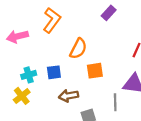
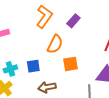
purple rectangle: (109, 13) -> (73, 21), moved
orange L-shape: (52, 20) -> (44, 17), moved

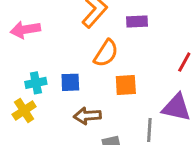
purple rectangle: (73, 21) -> (137, 21), turned 40

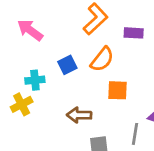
pink arrow: (25, 30) -> (30, 30), turned 40
blue square: (70, 82) -> (67, 65), moved, turned -30

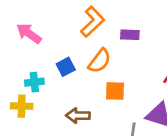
yellow cross: (22, 104) -> (22, 106), turned 30

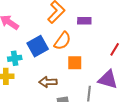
blue square: (66, 67) -> (38, 46), size x1.5

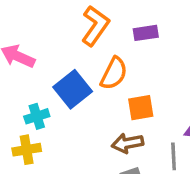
brown arrow: (48, 82) -> (127, 143), moved

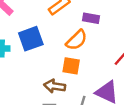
orange semicircle: (114, 73) -> (77, 40), moved

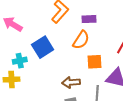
orange square: (71, 66) -> (94, 62), moved

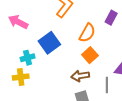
purple rectangle: (89, 19) -> (111, 18), moved, turned -56
orange square: (94, 62) -> (90, 55), moved, turned -35

